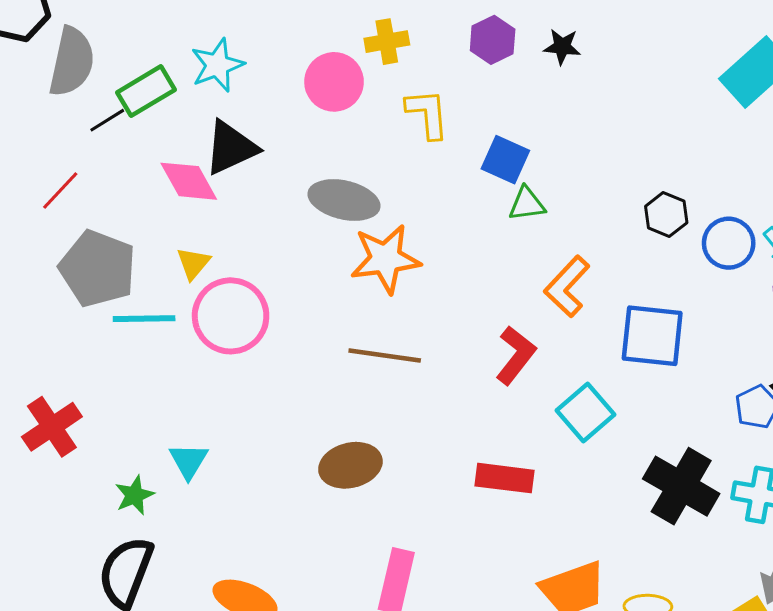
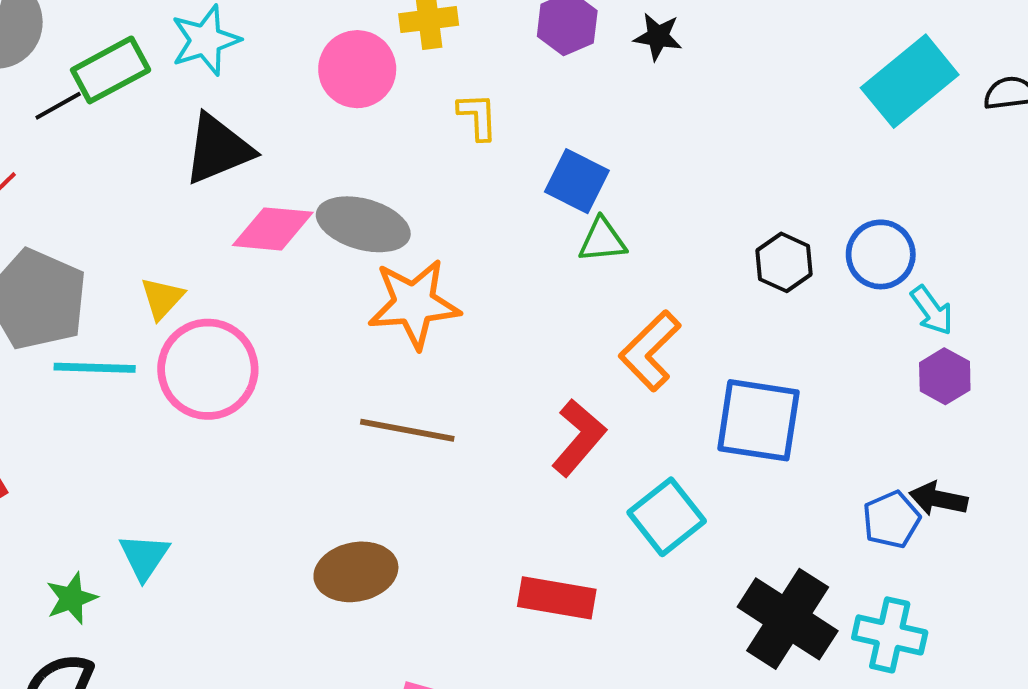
yellow L-shape: (428, 114) -> (478, 116), size x0.7
pink diamond: (189, 181) -> (273, 229), moved, turned -58
blue circle: (729, 243) -> (881, 254), moved

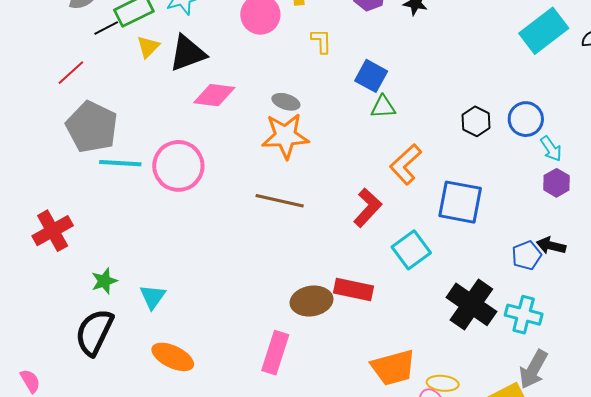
gray ellipse: (363, 224) -> (286, 102), moved, size x0.6
yellow triangle: (162, 298) -> (148, 47), moved
cyan triangle: (144, 557) -> (153, 297), moved
brown ellipse: (356, 572) -> (311, 301), moved

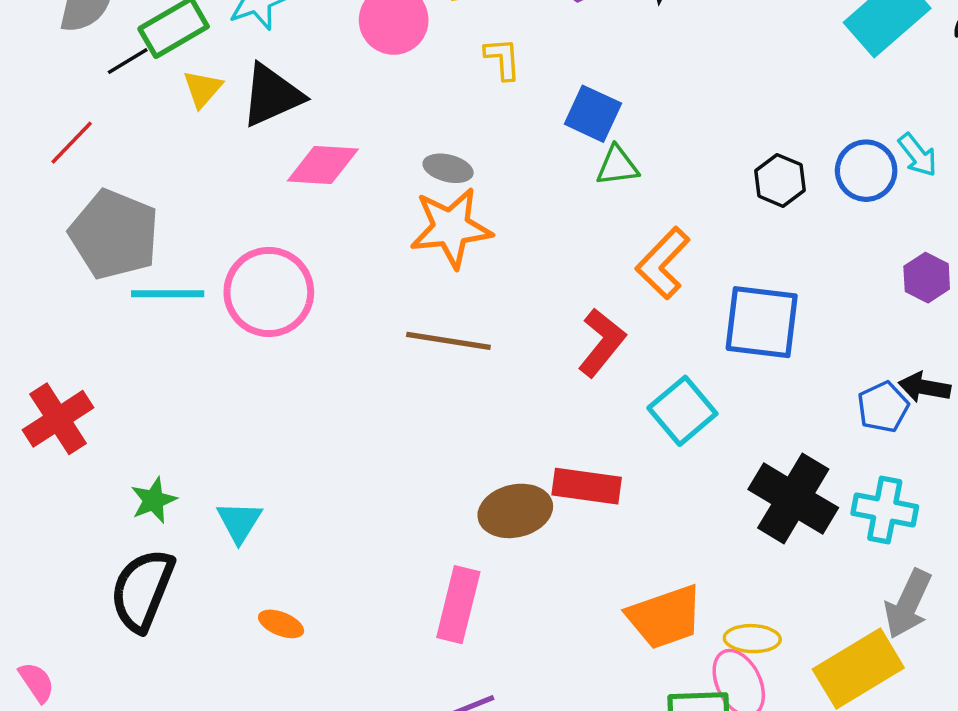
cyan arrow: (551, 149) -> (918, 155), moved
orange ellipse: (173, 357) -> (281, 624), size x0.6

